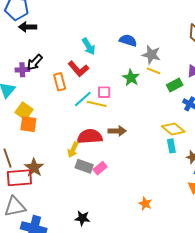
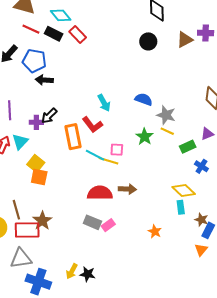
orange rectangle: (60, 82) -> (73, 137), size x1.4
cyan line: (83, 99) -> (95, 155), turned 66
yellow arrow: (73, 150) -> (72, 271), moved
orange star: (145, 204) -> (155, 231), moved

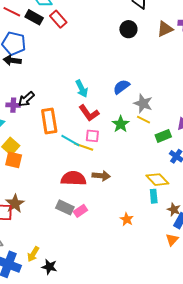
black arrow: (44, 80) -> (12, 60), moved
blue semicircle: (144, 99) -> (121, 87), turned -60
red L-shape: (92, 125) -> (89, 113), moved
yellow arrow: (72, 271) -> (33, 254), moved
black star: (88, 274) -> (49, 267), moved

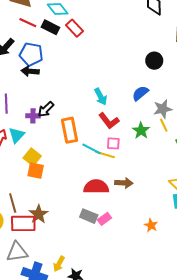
black circle: (128, 29) -> (154, 61), moved
gray star: (143, 103) -> (163, 109), turned -30
yellow line: (144, 120) -> (164, 125), turned 40

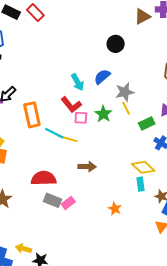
cyan arrow: (101, 97) -> (77, 82), moved
pink square: (113, 143) -> (81, 118), moved
red semicircle: (96, 187) -> (44, 178), moved
yellow arrow: (59, 264) -> (23, 249), turned 77

